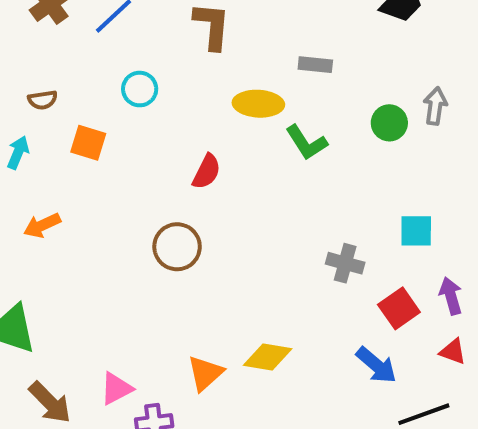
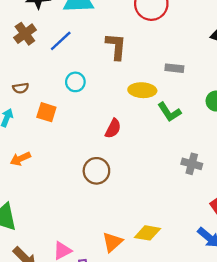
gray cross: (345, 263) -> (192, 164), moved

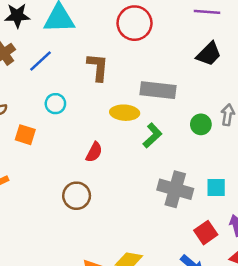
gray rectangle: (174, 68) -> (158, 90), size x1.8
green L-shape: (169, 112) -> (152, 135), turned -100
gray cross: (192, 164) -> (175, 189), size x1.6

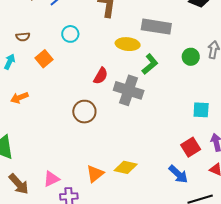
orange square: (25, 135) -> (44, 59), turned 30
gray cross: (175, 189) -> (129, 90), moved

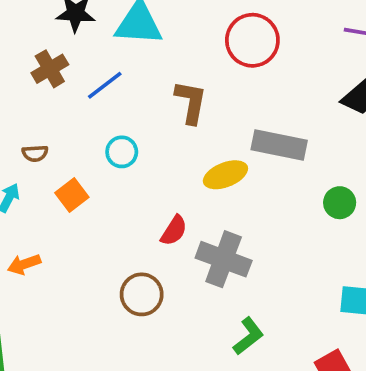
yellow ellipse: (128, 44) -> (225, 175), turned -30
green L-shape: (150, 64) -> (248, 336), moved

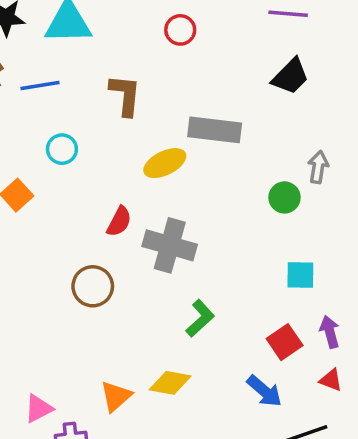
red circle: (252, 40) -> (180, 30), size x0.6
blue line: (105, 85) -> (40, 86), turned 33
green circle: (340, 203) -> (285, 197), moved

